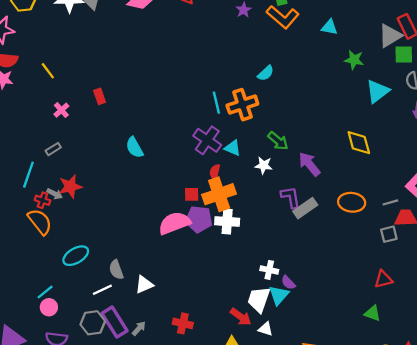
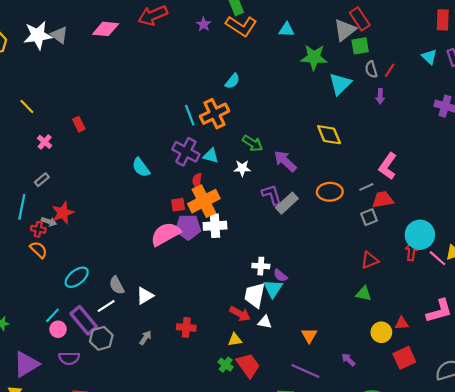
green star: (354, 60) -> (314, 57), size x1.4
cyan semicircle: (134, 147) -> (141, 167), moved
orange semicircle: (40, 222) -> (39, 250), size x0.7
purple rectangle: (114, 322) -> (84, 320), moved

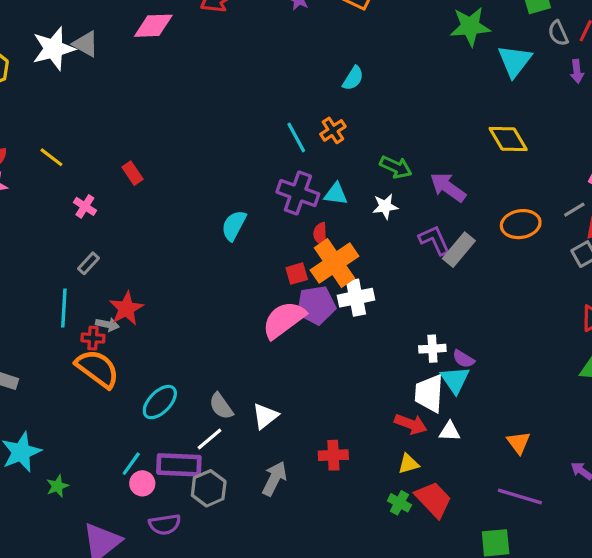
orange cross: (214, 114) -> (333, 130), size x0.6
cyan semicircle: (141, 167) -> (234, 225), turned 72
orange semicircle: (39, 250) -> (97, 369), size x1.6
purple rectangle: (84, 320) -> (179, 465), turned -40
gray arrow: (145, 338) -> (274, 479), size x1.5

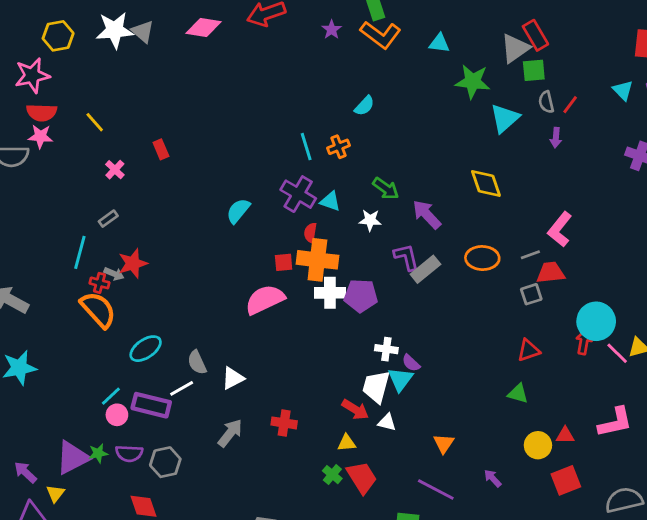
orange cross: (334, 263) -> (317, 260), turned 30
purple pentagon: (316, 305) -> (361, 296), moved
green star: (57, 486) -> (98, 453), moved
gray hexagon: (209, 488) -> (165, 462), moved

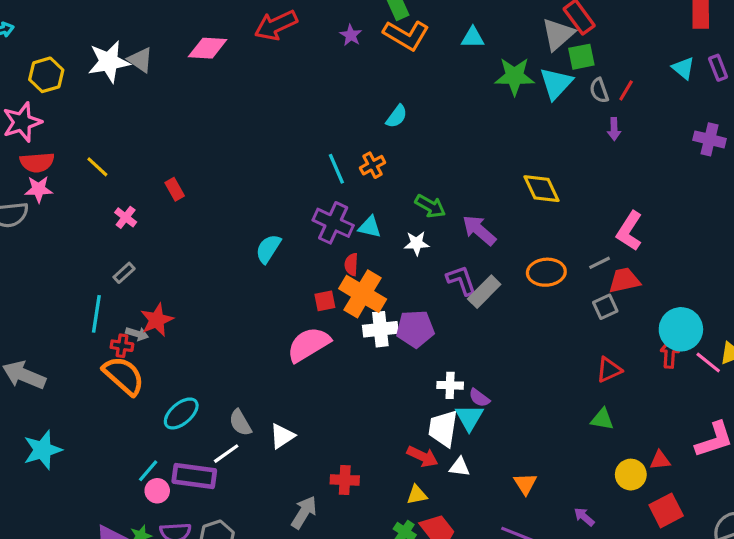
cyan triangle: (505, 118) -> (556, 83), moved
orange cross: (317, 260) -> (363, 294), turned 30
gray arrow: (230, 433) -> (304, 512), moved

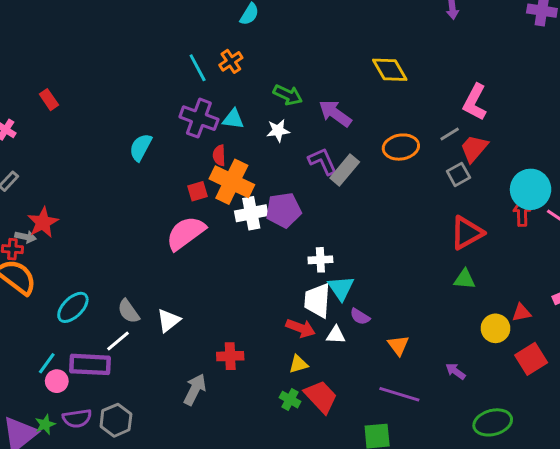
red trapezoid: (624, 280) -> (474, 148), turned -32
red triangle: (609, 370) -> (467, 233), size x1.4
purple semicircle: (479, 398) -> (360, 317), moved

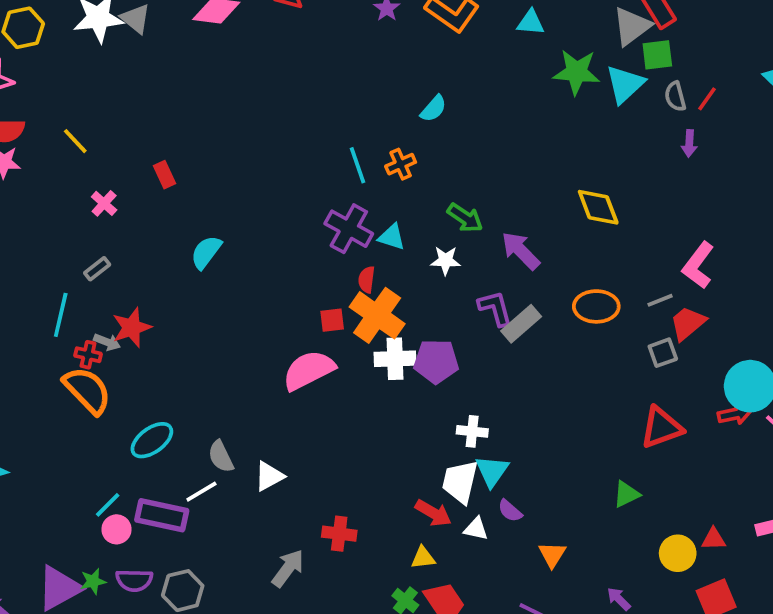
cyan semicircle: (141, 147) -> (206, 252), moved
red arrow: (522, 213) -> (735, 414), turned 70
green triangle: (465, 279) -> (626, 494), moved, turned -40

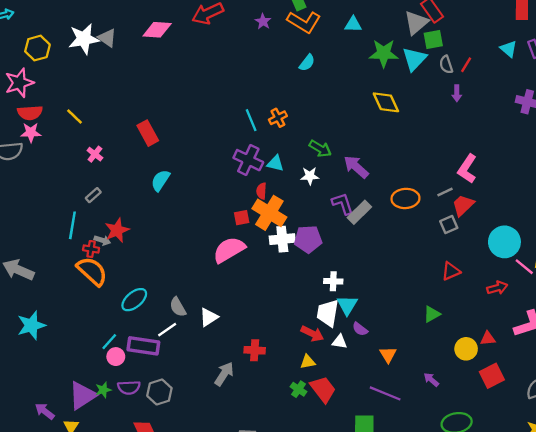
cyan semicircle: (433, 109) -> (307, 63), moved
red rectangle: (164, 175) -> (148, 133), moved, size x1.5
yellow diamond: (598, 207) -> (386, 102), moved
red arrow: (735, 414) -> (497, 288), moved
red triangle: (661, 428) -> (451, 271), size x0.7

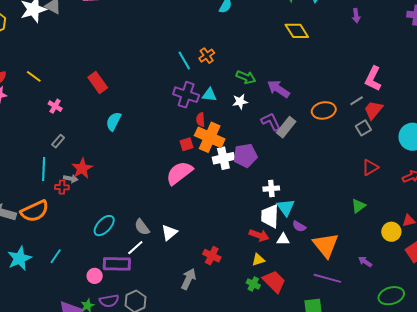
orange semicircle: (92, 271) -> (35, 211), moved, turned 120
cyan line: (109, 342) -> (56, 256), moved
red cross: (255, 350) -> (212, 256), turned 30
orange triangle: (388, 355) -> (326, 245), size x1.8

